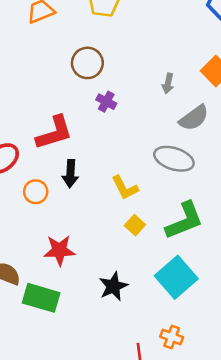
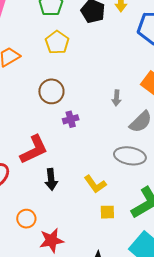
purple cross: (106, 102) -> (71, 119), turned -35
orange circle: (36, 192) -> (26, 219), moved
yellow square: (135, 225) -> (107, 212), turned -35

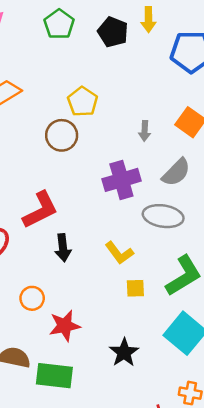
yellow pentagon: (57, 42) -> (83, 102), moved
gray arrow: (117, 98) -> (145, 131), moved
purple cross: (71, 119) -> (121, 180), moved, size x1.8

